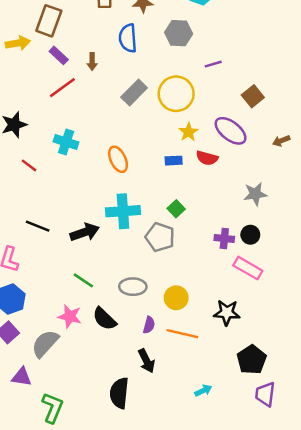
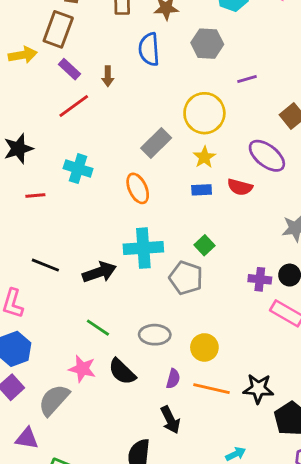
gray rectangle: (134, 93) -> (156, 143), moved
yellow star: (188, 132) -> (204, 157), moved
red line: (29, 165) -> (35, 196), turned -42
black star: (227, 313) -> (258, 389), moved

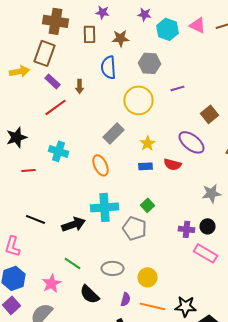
yellow circle: (204, 113) -> (138, 100), moved
pink star: (82, 369) -> (52, 283), moved, turned 30

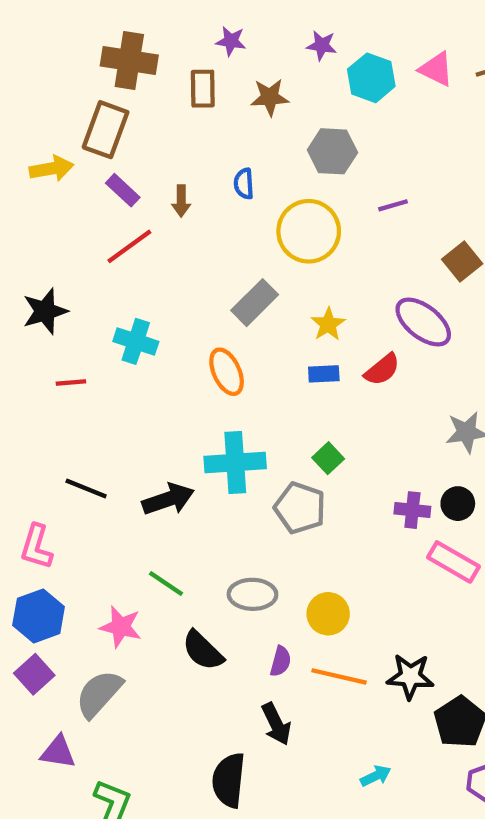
blue semicircle: (108, 67) -> (244, 184), moved, size x0.6
red semicircle: (172, 164) -> (382, 370), turned -54
pink star: (52, 283) -> (121, 627), turned -30

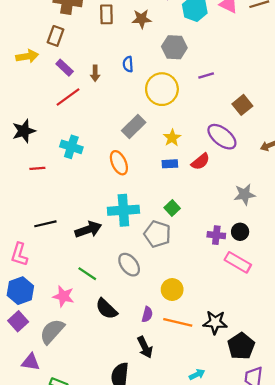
brown rectangle: (106, 130) -> (55, 36), size x0.7
black line: (86, 488) -> (45, 224), turned -35
gray ellipse: (252, 594) -> (129, 265), moved, turned 50

